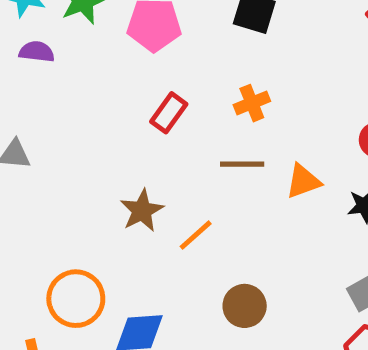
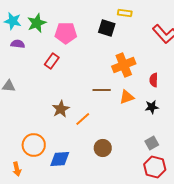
orange cross: (252, 103) -> (124, 65), moved, size x1.6
red rectangle: (169, 113) -> (52, 61), moved

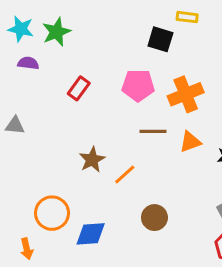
pink pentagon: (66, 33) -> (138, 85), moved

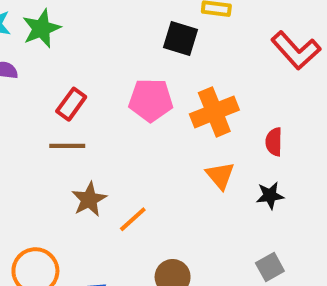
brown line: (153, 131) -> (67, 146), moved
orange triangle: (190, 142) -> (220, 176), turned -50

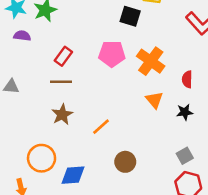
orange cross: (214, 112) -> (151, 61), turned -32
brown star: (89, 199) -> (62, 115), moved

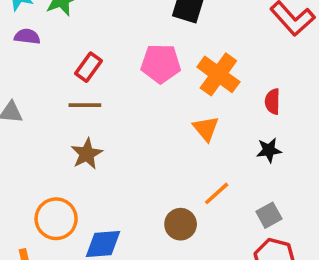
orange triangle: (154, 100) -> (206, 129), moved
orange line: (101, 127) -> (217, 193), moved

